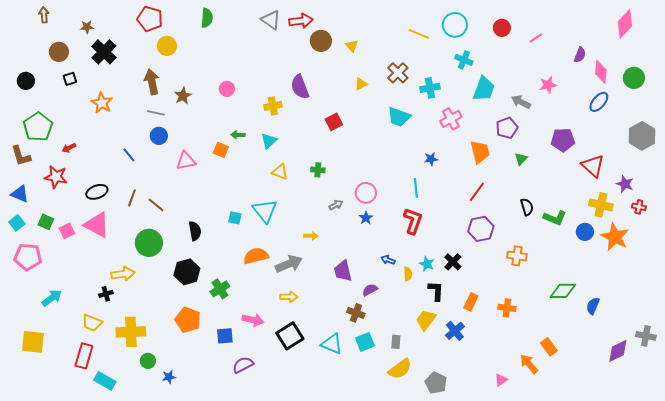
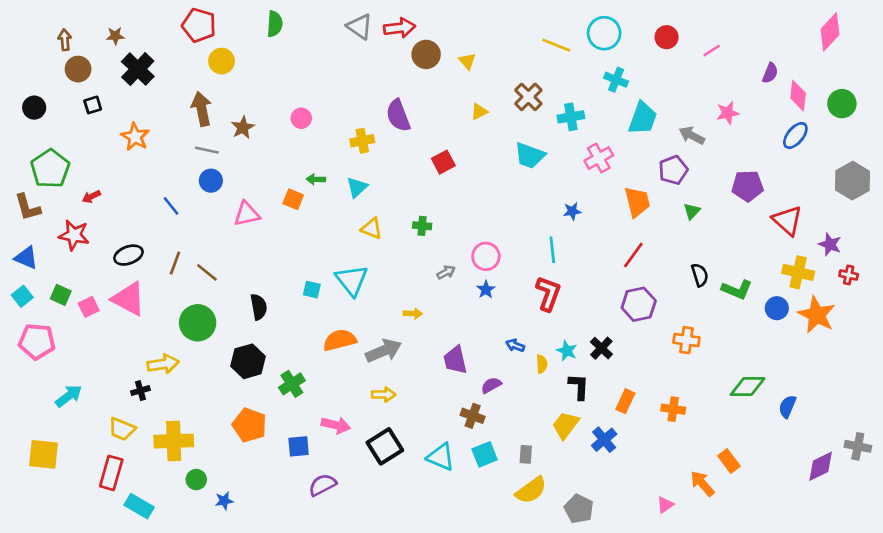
brown arrow: (44, 15) -> (65, 40), moved

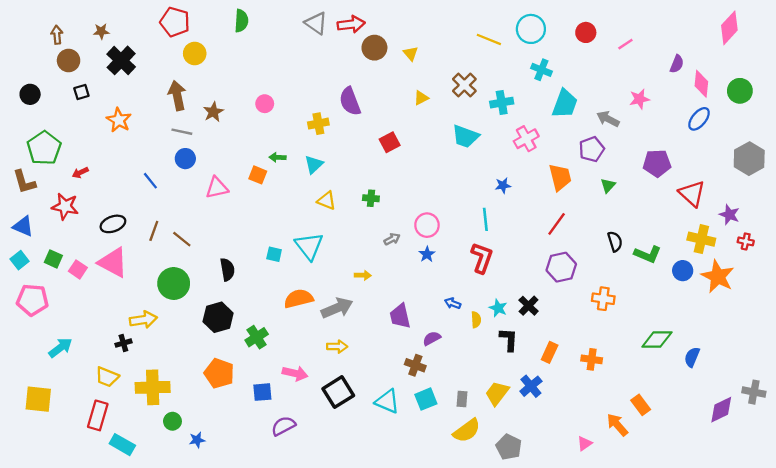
pink square: (89, 307) -> (78, 269), turned -30
yellow trapezoid: (566, 425) -> (497, 393), moved

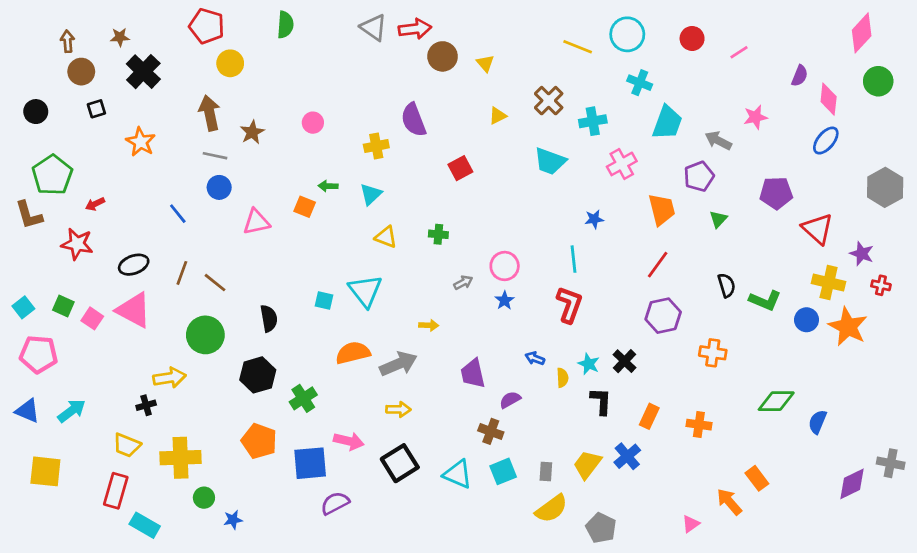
green circle: (740, 91) -> (878, 81), moved
blue triangle: (23, 226) -> (27, 411), moved
blue square: (262, 392) -> (310, 463), size x1.5

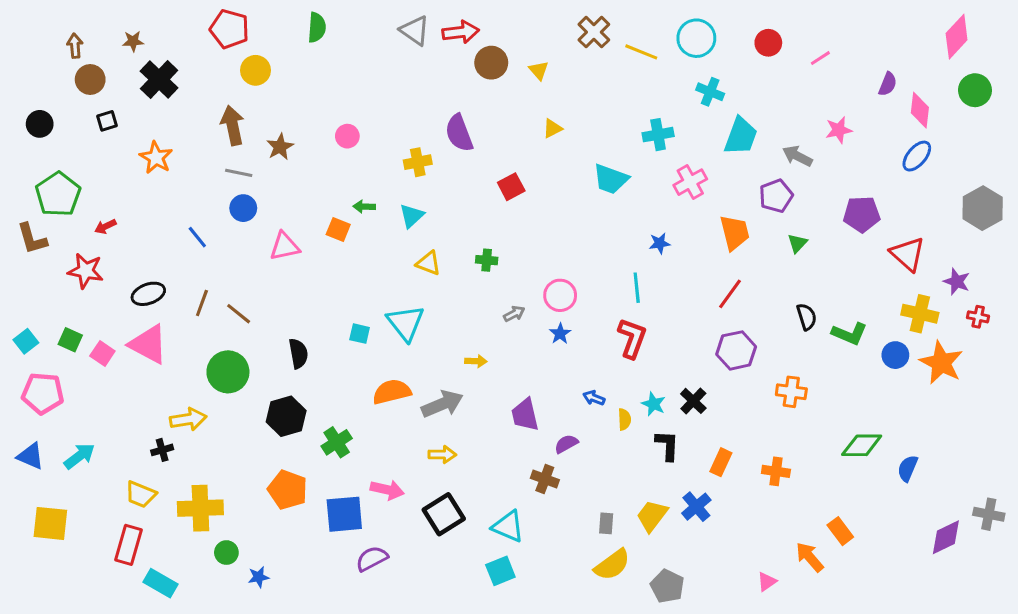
brown cross: (549, 101) -> (594, 32), moved
cyan square: (503, 471) -> (500, 571), moved

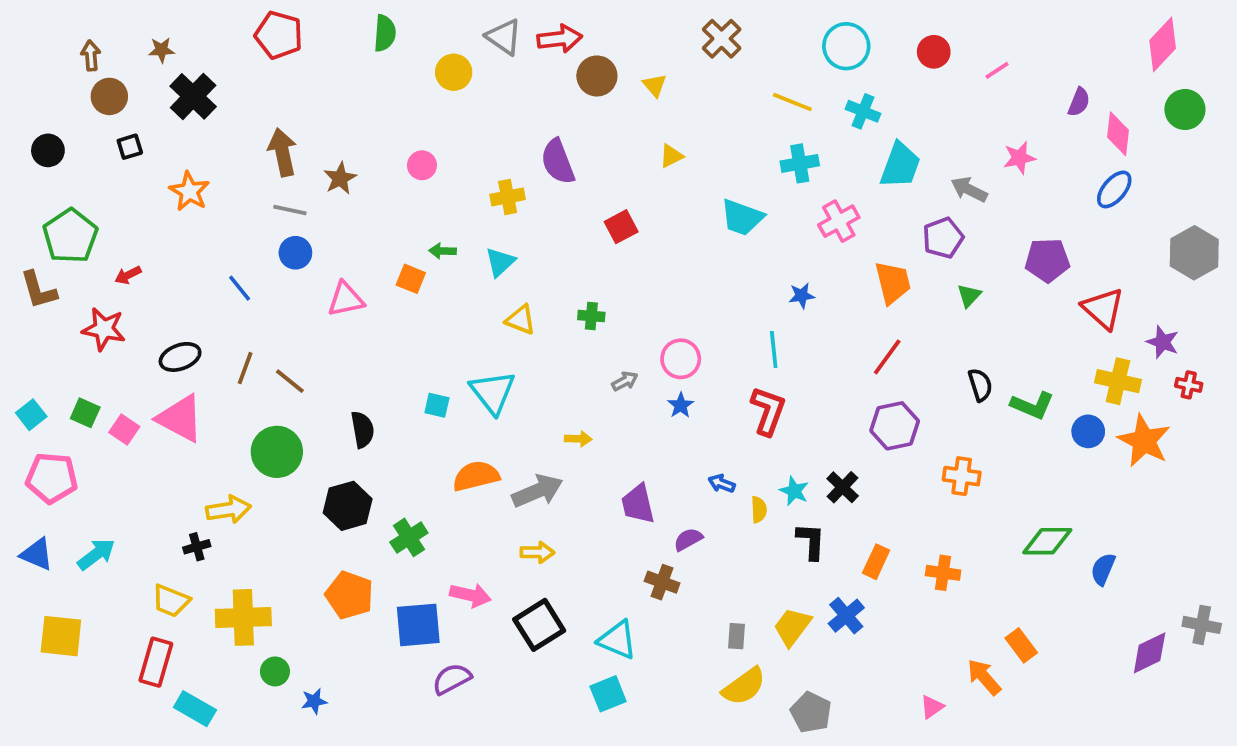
yellow line: (641, 52) -> (792, 102), moved
yellow circle: (255, 70) -> (454, 72), moved

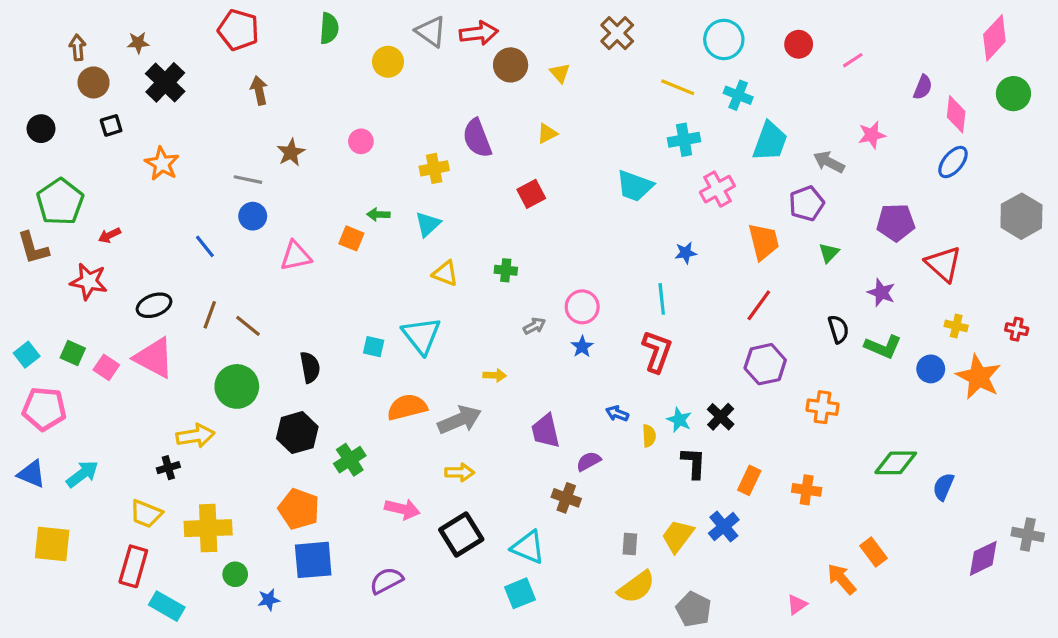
brown arrow: (282, 152) -> (259, 90), moved, size x0.7
yellow triangle: (671, 156) -> (547, 133), moved
purple star: (1163, 342) -> (881, 293), moved
yellow cross: (1118, 381) -> (956, 326), size x0.6
blue square: (418, 625) -> (313, 560), moved

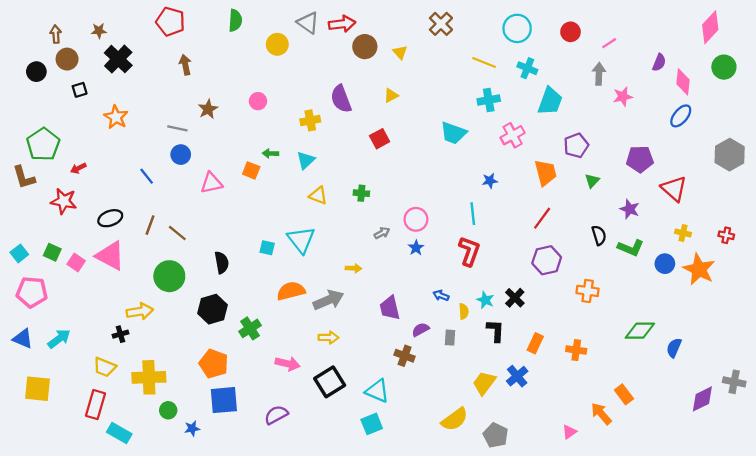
black circle: (41, 129) -> (36, 72), moved
gray arrow: (829, 162) -> (599, 74), moved, turned 65
gray rectangle: (630, 544) -> (450, 338), moved

